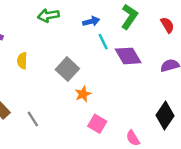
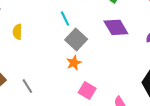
cyan line: (103, 42) -> (65, 19), moved
gray square: (67, 69) -> (76, 40), moved

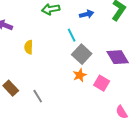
purple diamond: (116, 27) -> (118, 57), moved
pink square: (87, 90) -> (102, 83), moved

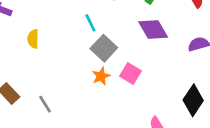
purple diamond: (118, 57) -> (153, 29), moved
pink square: (102, 83) -> (130, 74), moved

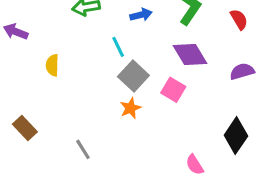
pink square: (130, 74) -> (173, 90), moved
gray line: (45, 104) -> (83, 149), moved

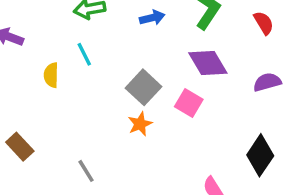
cyan line: (118, 47) -> (84, 54), moved

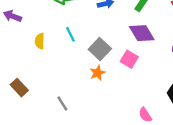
cyan line: (84, 54) -> (70, 34), moved

